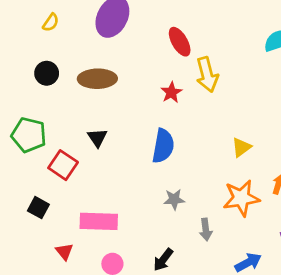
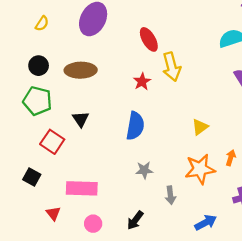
green pentagon: (29, 135) -> (37, 101), moved

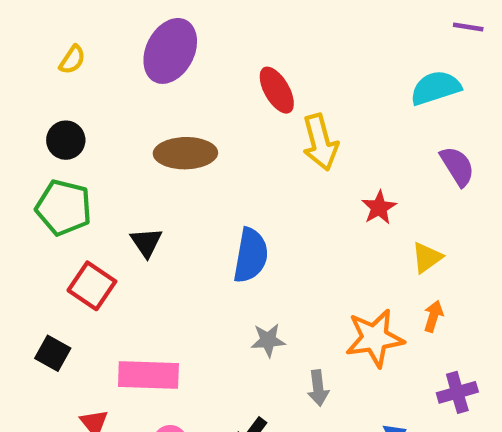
brown ellipse: (81, 70) -> (185, 153), moved
red star: (142, 82) -> (379, 208), moved
yellow triangle: (200, 127) -> (427, 258), moved

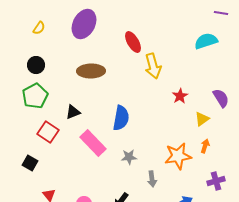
purple semicircle: (457, 166) -> (221, 98), moved
green pentagon: (64, 208) -> (35, 96), turned 30
black triangle: (146, 242) -> (73, 112), turned 42
pink rectangle: (148, 375) -> (93, 143), moved, turned 44

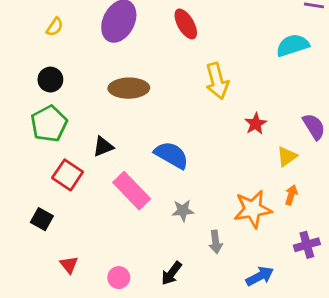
red ellipse: (133, 42) -> (186, 24), moved
blue semicircle: (121, 118) -> (172, 155), turned -70

